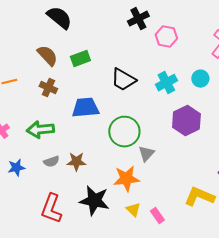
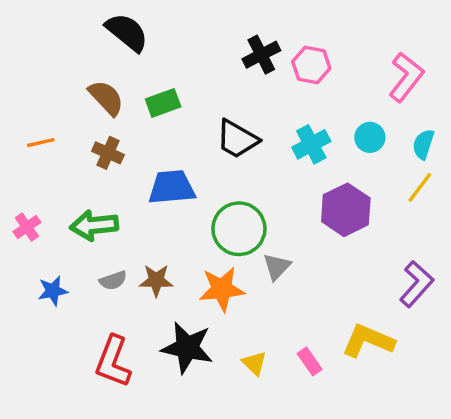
black cross: (138, 19) -> (261, 55), moved
orange star: (126, 179) -> (222, 289), moved
pink rectangle: (157, 216) -> (310, 361), moved

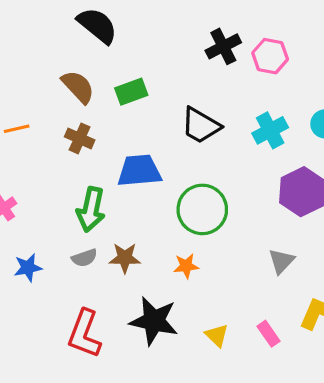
green arrow: (94, 225) -> (91, 209), moved, turned -72
gray triangle: (277, 267) -> (281, 261), moved
orange star: (222, 289) -> (186, 266), size x0.6

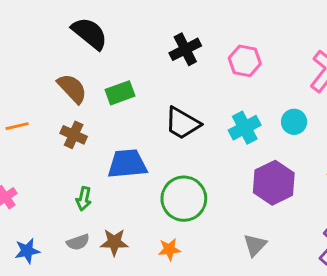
black cross: (223, 46) -> (185, 49), moved
green arrow: (91, 209) -> (84, 199), size x0.6

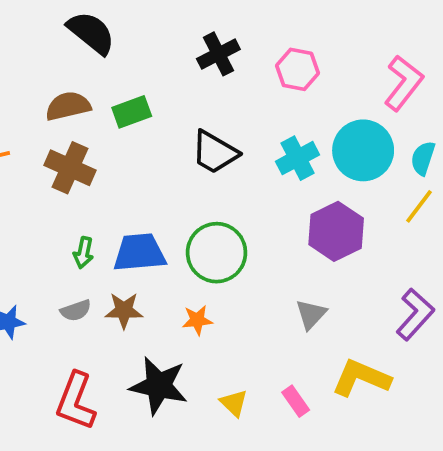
brown semicircle: (72, 88) -> (68, 106), turned -60
cyan circle: (294, 122) -> (363, 150), size x1.8
brown cross: (74, 135) -> (70, 168), size x1.4
blue trapezoid: (127, 164) -> (139, 253), moved

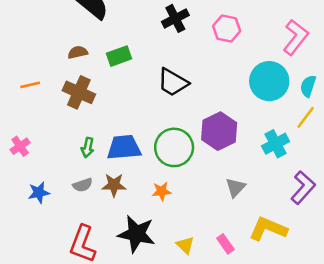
brown semicircle: (68, 106) -> (78, 52), size x0.7
cyan cross: (298, 158) -> (275, 144), moved
purple hexagon: (336, 231) -> (219, 131), moved

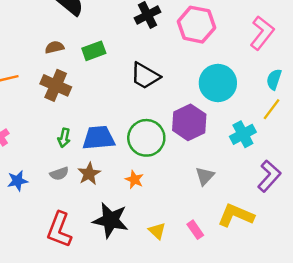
pink hexagon: (227, 29) -> (196, 25), size x1.4
cyan circle: (269, 81) -> (218, 83), moved
brown star: (114, 185) -> (89, 174), turned -30
orange star: (162, 191) -> (134, 180), turned 30

